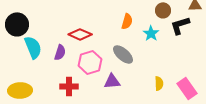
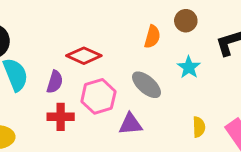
brown circle: (163, 10) -> (186, 21), moved
cyan star: (151, 33) -> (189, 67), moved
red cross: (69, 86) -> (61, 117), moved

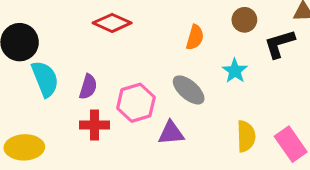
brown circle: (186, 21) -> (244, 20), moved
red diamond: (84, 56) -> (112, 23), moved
yellow semicircle: (199, 127) -> (246, 136), size x1.4

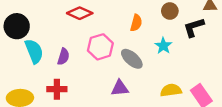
pink hexagon: (136, 103) -> (100, 47), moved
red cross: (95, 125) -> (57, 89), moved
yellow semicircle: (246, 136) -> (171, 90), turned -96

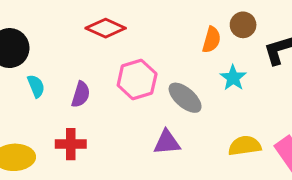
orange semicircle: (136, 23) -> (212, 40), moved
cyan semicircle: (34, 51) -> (36, 86), size x0.6

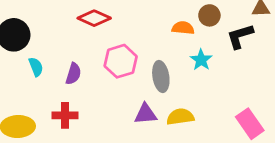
orange semicircle: (212, 40) -> (183, 28), turned -100
gray ellipse: (185, 98) -> (161, 76), turned 40
yellow semicircle: (245, 146) -> (180, 117), moved

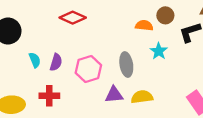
pink hexagon: (121, 61) -> (88, 69), moved
cyan semicircle: (36, 67) -> (35, 60), moved

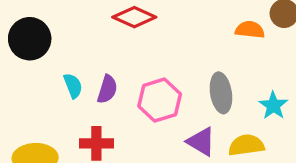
cyan star: (159, 51) -> (273, 106), moved
purple triangle: (114, 95) -> (201, 142), turned 36

